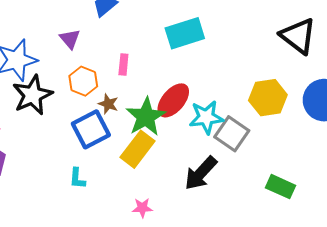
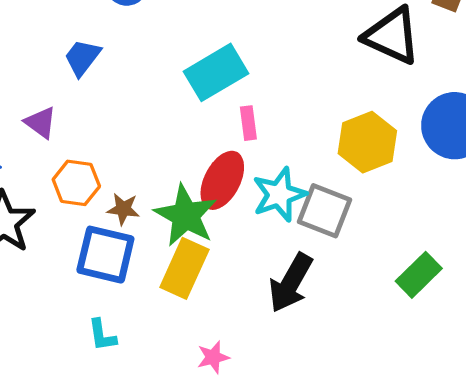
pink rectangle: (123, 64) -> (248, 123), moved
blue square: (91, 129) -> (105, 255), turned -36
green rectangle: (280, 187) -> (419, 275), turned -56

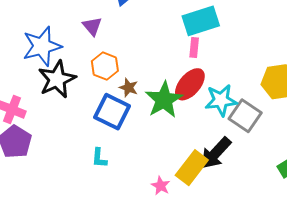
pink rectangle: (248, 123) -> (194, 48), moved
yellow rectangle: (184, 268) -> (192, 168), moved
pink star: (213, 357) -> (161, 186), turned 30

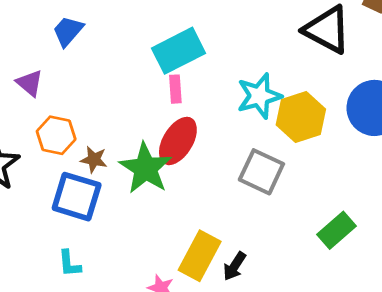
cyan star: (221, 100) -> (259, 96), moved
black arrow: (216, 153) -> (235, 266), moved, size x0.6

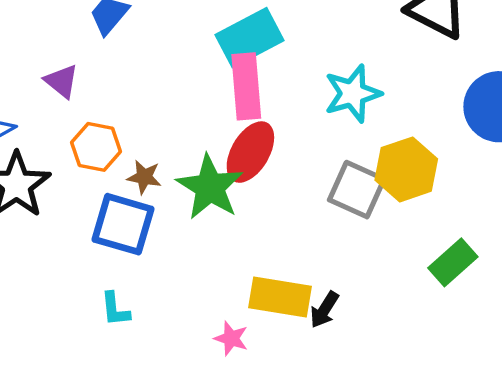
pink rectangle: (175, 89) -> (246, 86), size x1.8
yellow hexagon: (301, 117) -> (406, 169), moved
yellow rectangle: (200, 256) -> (280, 297), turned 72

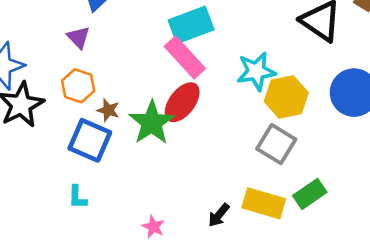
purple triangle: (62, 81) -> (78, 37), moved
pink rectangle: (246, 86) -> (185, 57), turned -45
yellow hexagon: (406, 169) -> (286, 97), moved
gray square: (357, 190) -> (276, 144), moved
yellow rectangle: (280, 297) -> (264, 203), moved

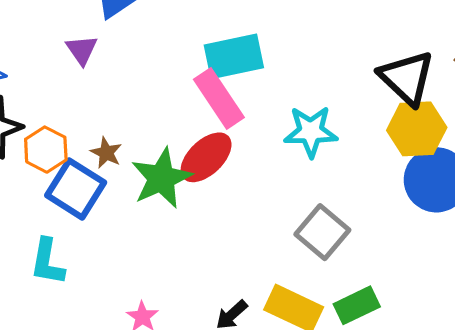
orange hexagon: (78, 86) -> (46, 150), moved
yellow hexagon: (286, 97) -> (417, 129), moved
cyan L-shape: (77, 197) -> (47, 262), size x1.4

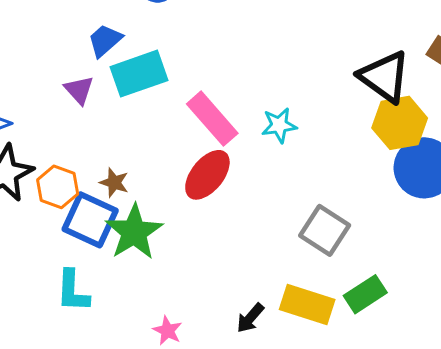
cyan rectangle: (234, 56) -> (139, 74), moved
cyan star: (311, 131) -> (279, 125), moved, size x0.7
green star: (161, 178) -> (134, 232), moved

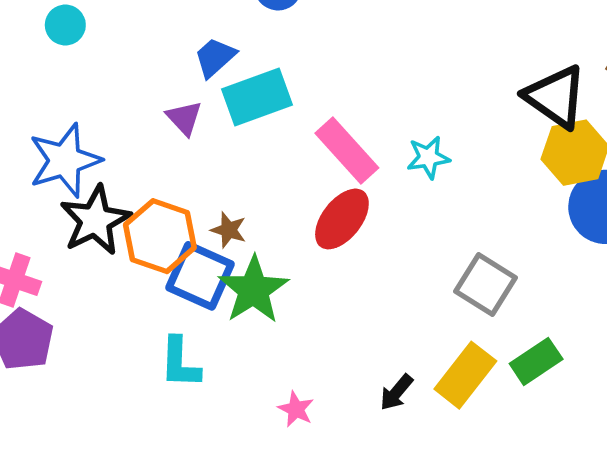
orange hexagon: (58, 187) -> (160, 236), size x1.4
yellow rectangle: (307, 305) -> (465, 375), turned -69

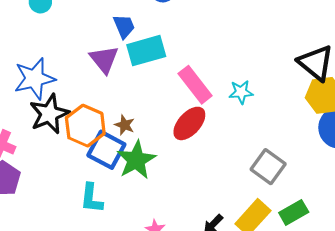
blue trapezoid: (215, 57) -> (124, 26), turned 105
purple triangle: (184, 118) -> (104, 59), size x1.4

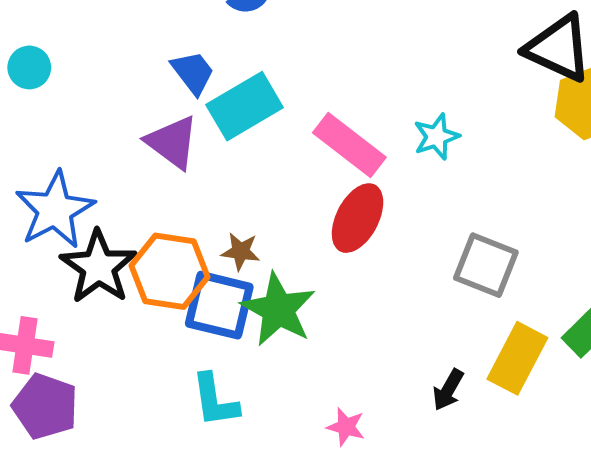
gray square: (268, 167) -> (486, 265), moved

